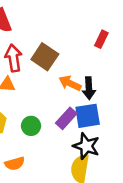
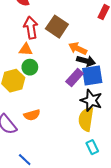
black arrow: (89, 88) -> (86, 61), moved, turned -72
green circle: (31, 126) -> (30, 67), moved

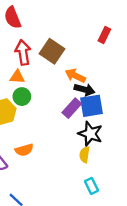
yellow semicircle: (86, 119) -> (85, 155), size x0.6

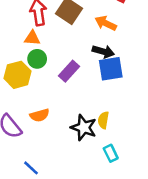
orange arrow: (75, 76) -> (106, 23), moved
purple rectangle: (72, 108) -> (69, 71), moved
black star: (90, 134) -> (84, 128), moved

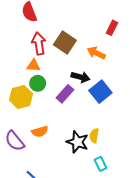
black arrow: (103, 52) -> (81, 77), moved
blue square: (111, 69) -> (100, 92), turned -30

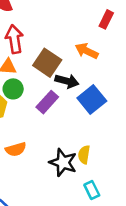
brown square: (65, 42) -> (47, 63), moved

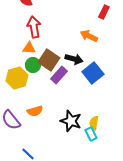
brown square: (47, 63) -> (49, 60), moved
yellow semicircle: (84, 155) -> (94, 123), moved
cyan rectangle: (92, 190) -> (91, 134), moved

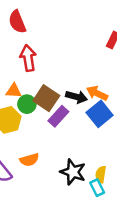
orange arrow: (89, 36) -> (97, 93), moved
orange triangle: (29, 48) -> (14, 91), moved

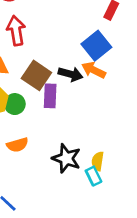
green circle: (27, 104) -> (15, 104), moved
blue square: (100, 114) -> (96, 46), moved
purple rectangle: (58, 116) -> (50, 96), turned -40

